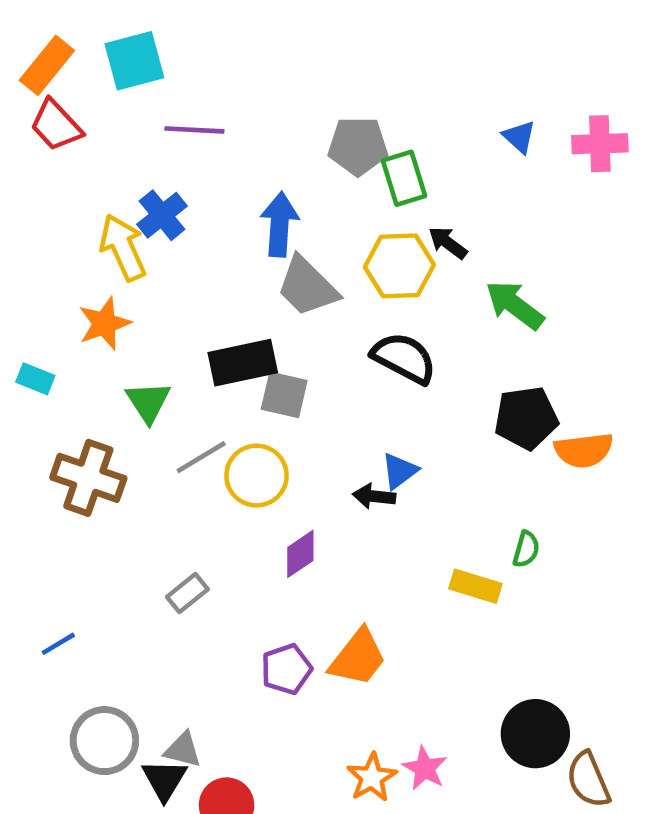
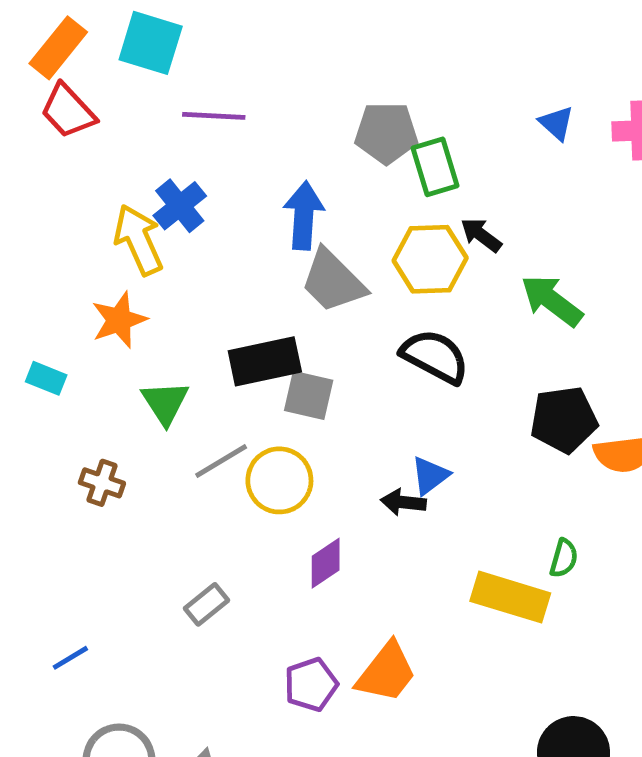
cyan square: (134, 61) -> (151, 43), turned 32
brown cross: (88, 478) -> (102, 483), size x0.6
yellow rectangle: (475, 586) -> (510, 597), size x1.4

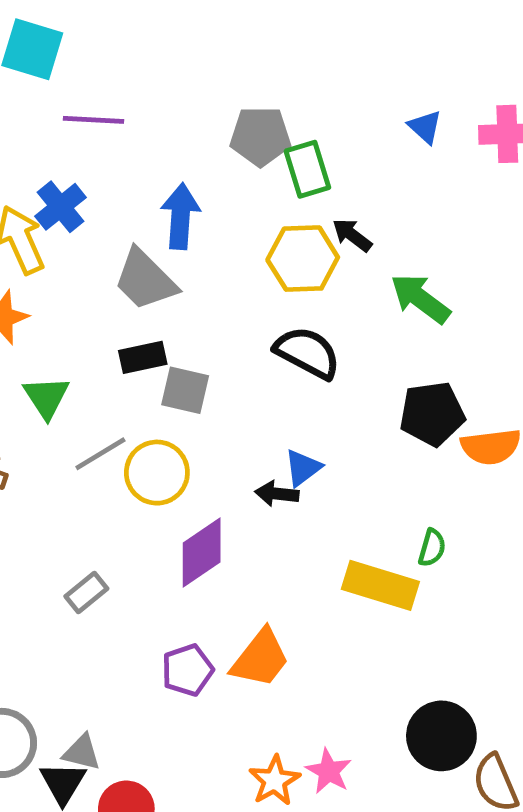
gray trapezoid: (333, 281) -> (145, 280), moved
black rectangle: (265, 361) -> (143, 357), size x0.7
purple diamond: (326, 563) -> (202, 552), size x1.4

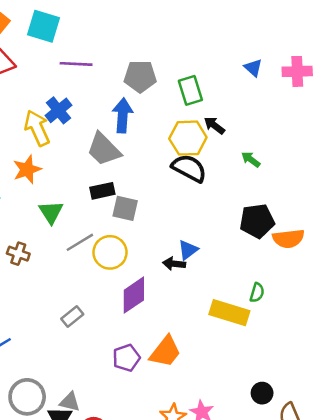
gray pentagon: (260, 136) -> (140, 76), moved
green arrow: (420, 299) -> (251, 159), size x0.6
black semicircle: (307, 353) -> (189, 168), moved
black circle: (441, 736) -> (262, 393), size x0.6

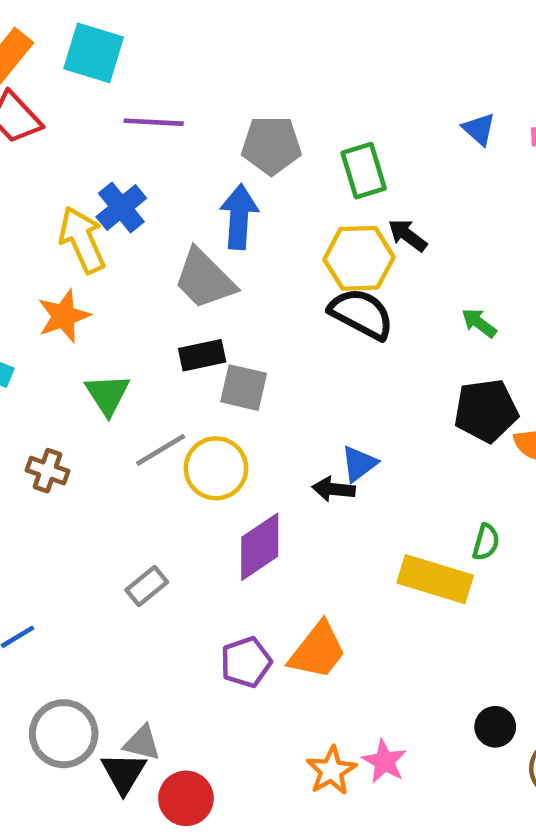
green arrow: (251, 159) -> (479, 323), moved

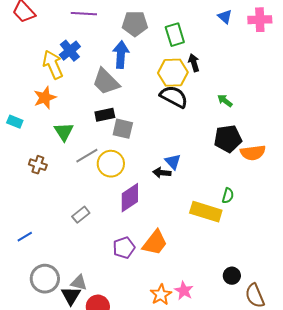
black arrow: (408, 235) -> (194, 63), turned 36
blue triangle: (359, 464) -> (173, 162), turned -36

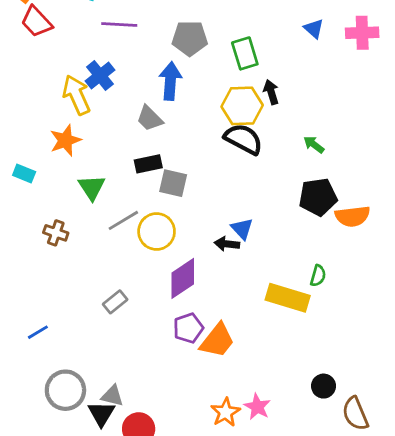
gray trapezoid: (106, 82) -> (150, 118), size x0.7
purple pentagon: (124, 248) -> (188, 328), moved

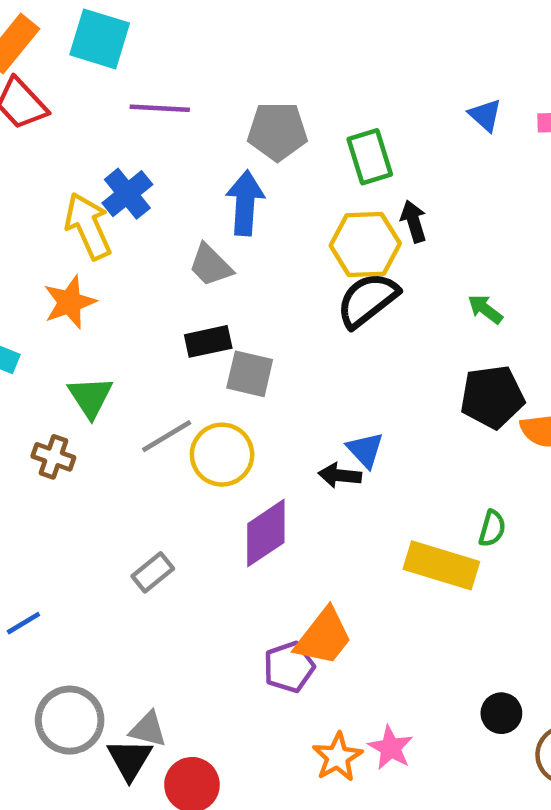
black semicircle: (243, 139) -> (367, 300), turned -66
green triangle: (92, 187) -> (90, 397), moved
purple pentagon: (188, 328) -> (289, 667), moved

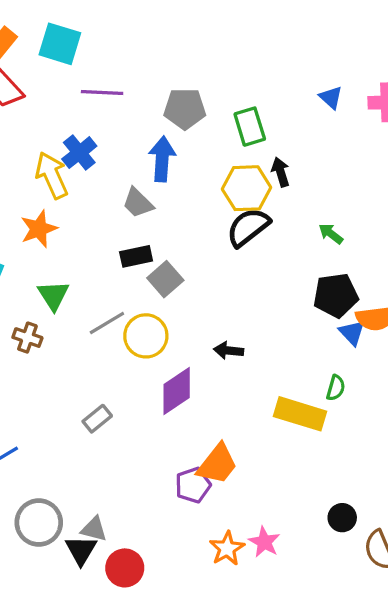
gray square: (250, 374) -> (165, 279), turned 36
blue triangle: (365, 450) -> (352, 333), moved

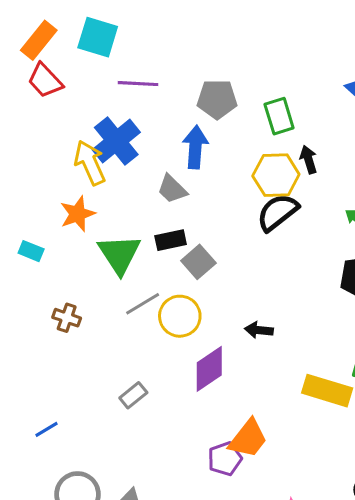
blue cross: (79, 153) -> (116, 141), size x1.4
green triangle: (53, 295) -> (119, 254), moved, size x1.4

